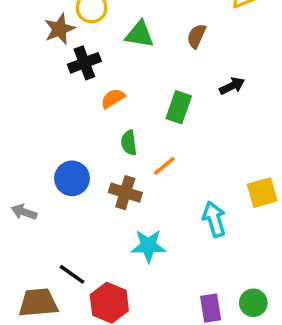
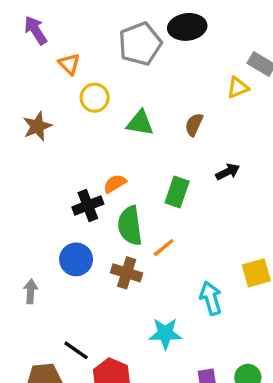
brown star: (60, 29) -> (37, 126), moved
black cross: (84, 63) -> (88, 205), moved
green semicircle: (129, 143) -> (130, 226), size x1.6
gray arrow: (24, 212) -> (31, 291), turned 75
cyan star: (148, 246) -> (165, 334), moved

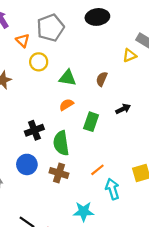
gray pentagon: (140, 44) -> (50, 28), moved
orange semicircle: (115, 184) -> (66, 105), moved
orange line: (164, 248) -> (97, 170), moved

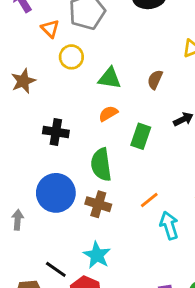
black cross: (34, 130) -> (56, 132), moved, turned 30
blue circle: (27, 164) -> (56, 193), size x1.4
cyan star: (84, 211) -> (97, 255), moved, turned 30

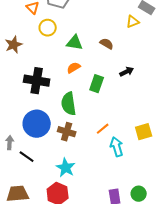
brown semicircle: (155, 80) -> (107, 44), turned 96
black cross: (56, 132) -> (37, 81), size x1.4
black line: (56, 269) -> (27, 157), moved

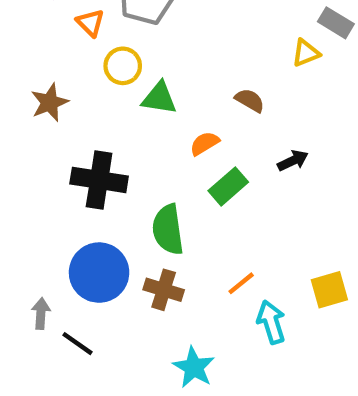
green triangle: (75, 43) -> (159, 98), moved
orange semicircle: (74, 68) -> (205, 143), moved
green rectangle: (97, 84) -> (228, 186), turned 30
cyan star: (66, 168) -> (194, 367), moved

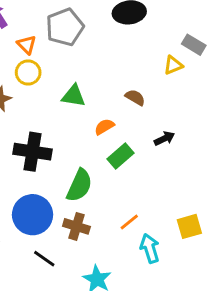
yellow circle: (123, 66) -> (28, 72), moved
green semicircle: (168, 229) -> (79, 185), turned -148
black line: (78, 344) -> (44, 259), moved

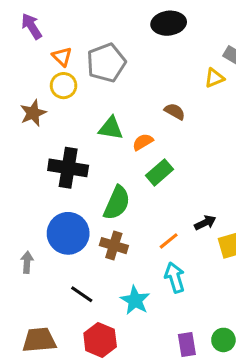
gray pentagon: (65, 27) -> (106, 63), moved
green triangle: (74, 96) -> (111, 128), moved
black arrow: (164, 138) -> (205, 223), moved
cyan arrow: (150, 248) -> (175, 277), moved
black line: (44, 259) -> (82, 294), moved

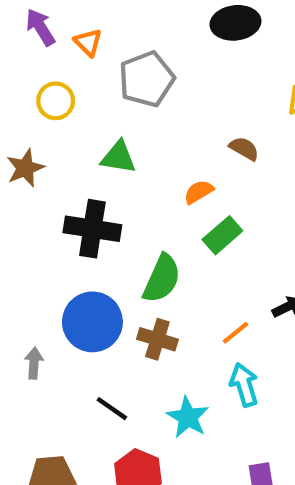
orange triangle: (62, 57) -> (88, 42), moved
yellow circle: (64, 86) -> (56, 101), moved
brown star: (33, 113) -> (25, 168), moved
green triangle: (111, 128) -> (118, 157), moved

